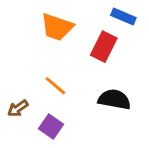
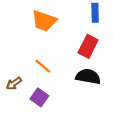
blue rectangle: (123, 16) -> (95, 13), turned 66
red rectangle: (104, 47) -> (88, 46), moved

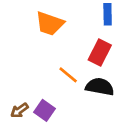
orange line: (43, 66) -> (68, 75), moved
brown arrow: (14, 83) -> (19, 110), moved

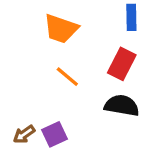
orange line: (68, 75) -> (67, 77), moved
purple square: (44, 110) -> (54, 134), turned 30

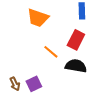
orange line: (67, 77) -> (51, 52), moved
brown arrow: (24, 134) -> (15, 84), turned -80

